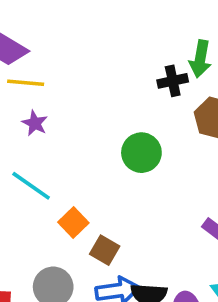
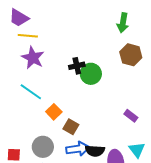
black cross: (173, 81) -> (77, 66), moved
purple star: (35, 123) -> (33, 58), size x1.6

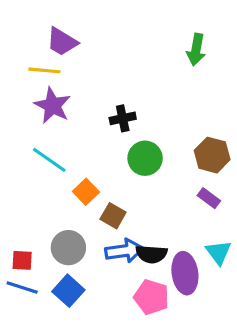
purple trapezoid: (19, 18) -> (62, 42), moved
brown hexagon: (131, 55) -> (212, 155), moved
green circle: (91, 74) -> (145, 158), moved

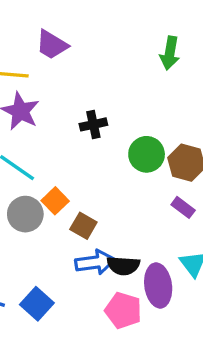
purple trapezoid: (62, 42) -> (52, 45), moved
green circle: (145, 158) -> (147, 154), moved
gray circle: (68, 248) -> (25, 214), moved

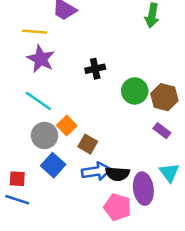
blue square: (37, 304) -> (53, 165), moved

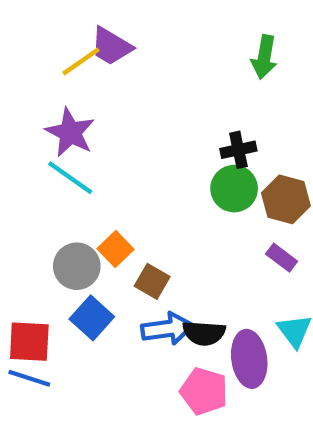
yellow line: (35, 32) -> (81, 61), moved, turned -40
black cross: (95, 69) -> (238, 150), moved
cyan line: (38, 101) -> (70, 178), moved
red square: (17, 179) -> (29, 342), size x1.5

